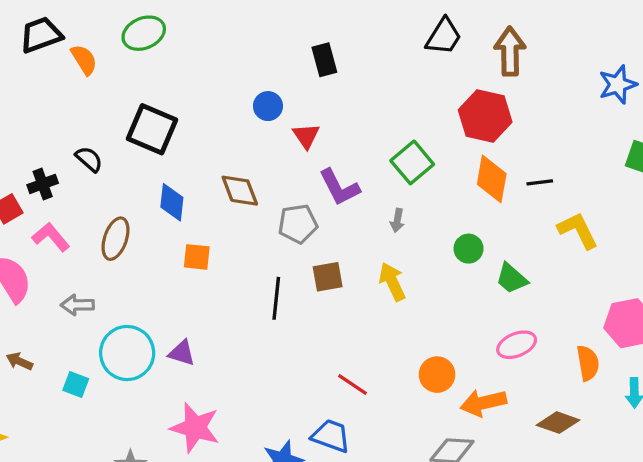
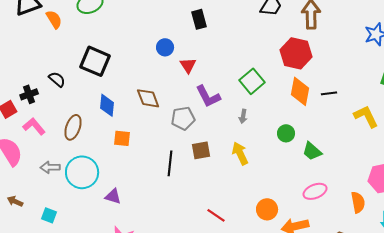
yellow L-shape: (578, 230) -> (366, 116), moved
cyan circle: (127, 353) -> (82, 172), moved

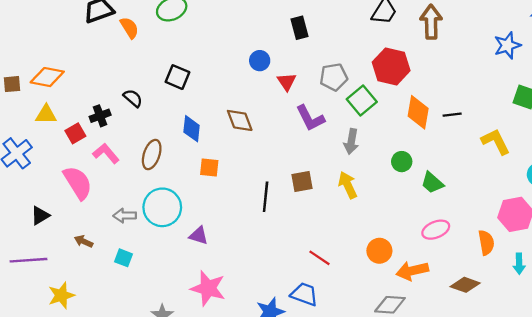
red hexagon: (296, 53) -> (391, 66), moved
black square: (95, 61) -> (178, 77), size x0.7
gray arrow: (243, 116) -> (351, 142), size x1.5
gray pentagon: (183, 118) -> (334, 77), moved
gray arrow: (50, 167) -> (125, 216), moved

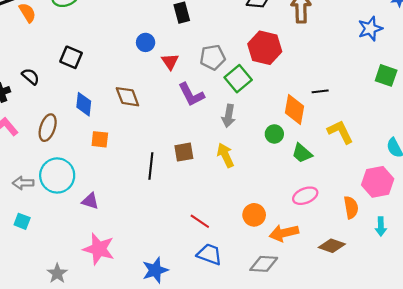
orange diamond: (418, 112) -> (295, 109), moved
yellow L-shape: (496, 142) -> (340, 132), moved
blue trapezoid: (304, 294) -> (209, 254), moved

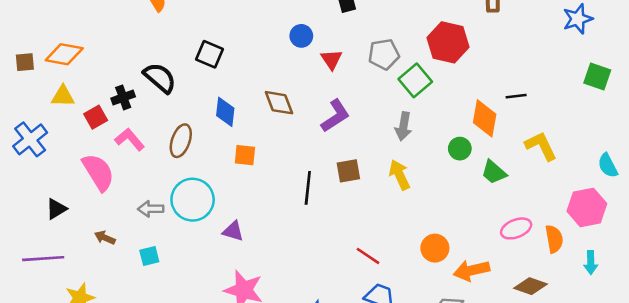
black semicircle: (31, 76) -> (160, 78), size x1.5
purple L-shape: (191, 95) -> (335, 116), moved, turned -96
pink ellipse: (305, 196) -> (516, 228), moved
cyan square: (22, 221) -> (149, 256), turned -35

